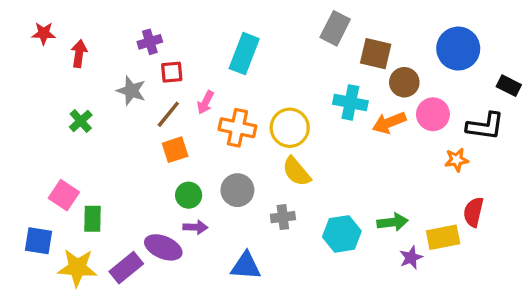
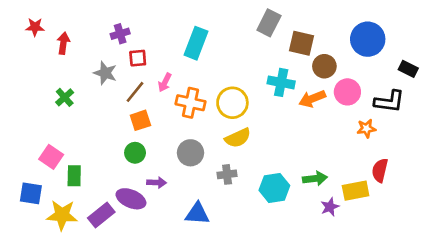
yellow semicircle: (296, 172) -> (238, 138), turned -75
green circle: (189, 195) -> (135, 153), moved

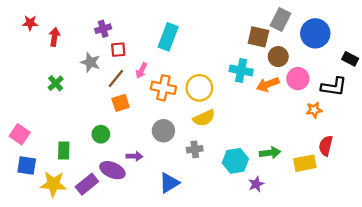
gray rectangle: (269, 23) -> (280, 19), moved
green circle: (135, 153) -> (101, 134), moved
pink square: (51, 157) -> (20, 134), moved
purple star: (330, 207) -> (256, 184), moved
blue triangle: (197, 214) -> (169, 183), turned -35

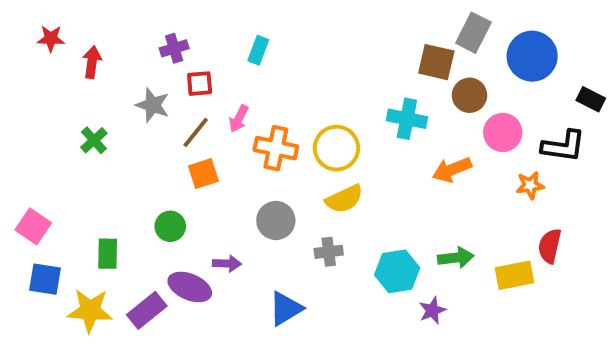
cyan rectangle: (168, 37) -> (258, 50), moved, size x0.6
orange arrow: (268, 84) -> (452, 170), moved

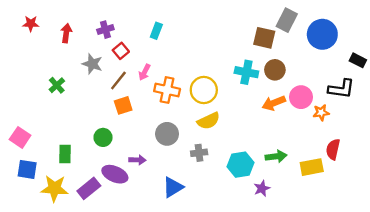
red arrow: (92, 62) -> (66, 33), moved
red square: (200, 84) -> (121, 51), turned -35
brown circle: (470, 95) -> (275, 70), moved
pink circle: (503, 132) -> (301, 97), moved

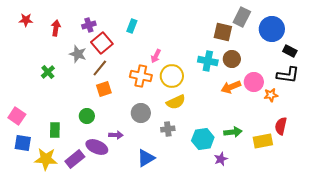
red square: (121, 51) -> (102, 43), size x1.5
black rectangle: (358, 60) -> (290, 51), moved
pink arrow: (145, 72) -> (156, 56), moved

